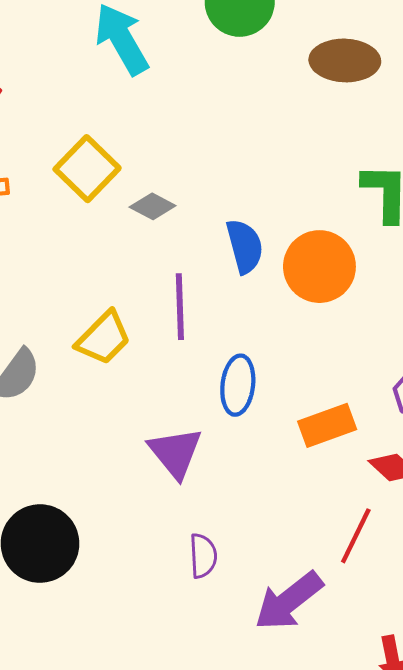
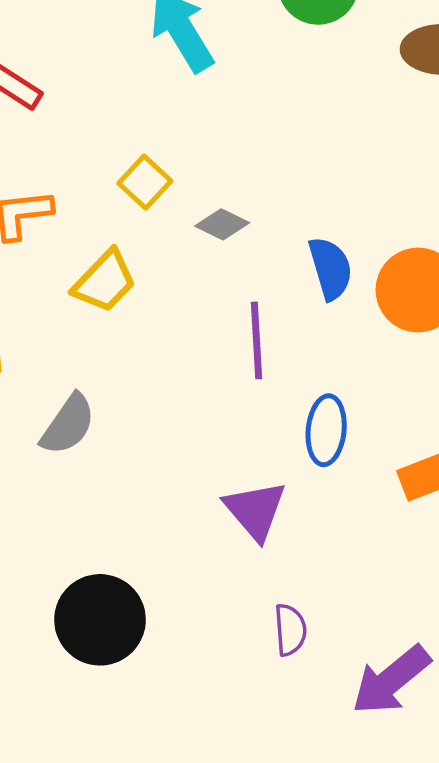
yellow square: (87, 169) -> (145, 182), size x0.7
yellow trapezoid: (104, 338) -> (105, 281), moved

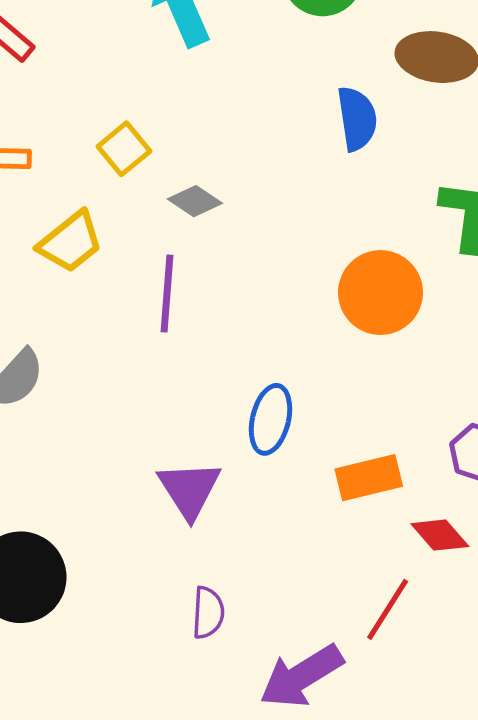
blue semicircle: (330, 268) -> (357, 119), moved
purple line: (257, 340) -> (167, 293), moved

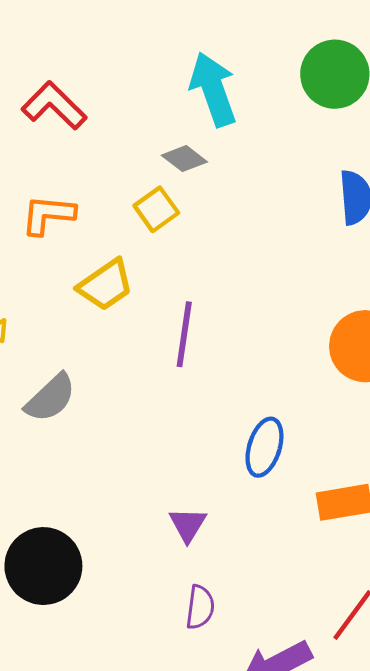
gray diamond: (195, 201) -> (184, 159), moved
purple triangle: (189, 489) -> (188, 525), moved, size x0.7

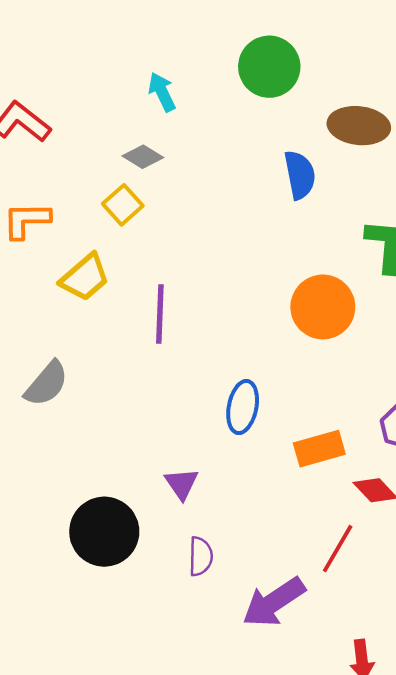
cyan arrow: (213, 89) -> (162, 92), size x0.6
black circle: (43, 566) -> (104, 532), moved

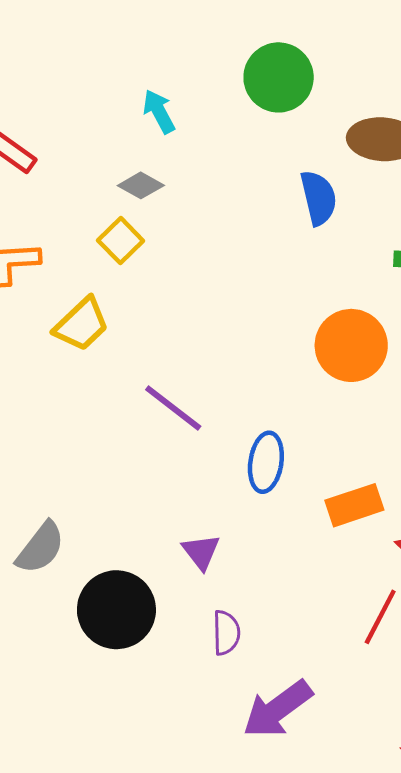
purple line: (160, 314) -> (173, 408), moved, turned -52
gray semicircle: (46, 384) -> (40, 548), moved
purple arrow: (274, 602) -> (277, 709), moved

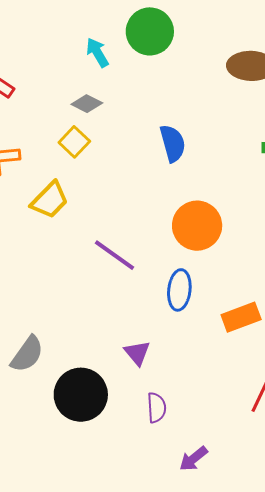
green circle: (279, 77) -> (150, 31), moved
blue semicircle: (318, 198) -> (173, 143), moved
orange circle: (351, 345) -> (197, 226), moved
purple arrow: (277, 709) -> (193, 459), size x0.6

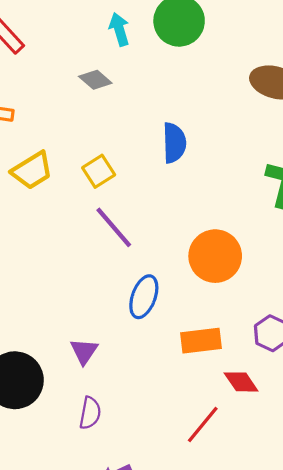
yellow square: (74, 142) -> (99, 171), moved
orange circle: (197, 226) -> (215, 256), moved
purple line: (115, 255) -> (114, 227), moved

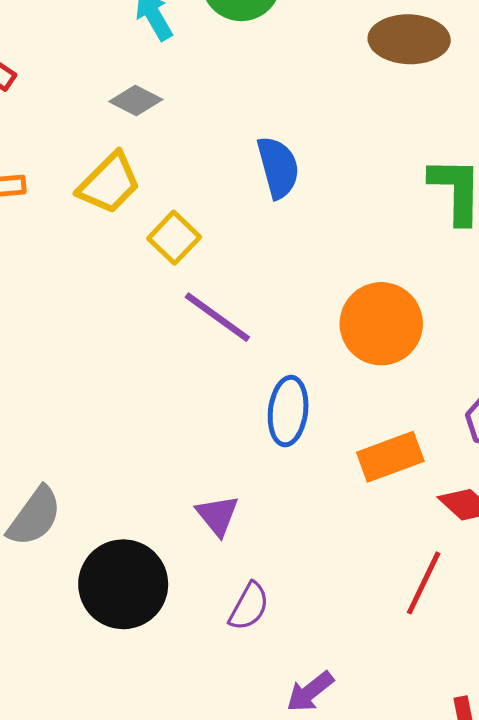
yellow trapezoid: (32, 170) -> (109, 183), moved
purple semicircle: (90, 413) -> (249, 606), turned 32

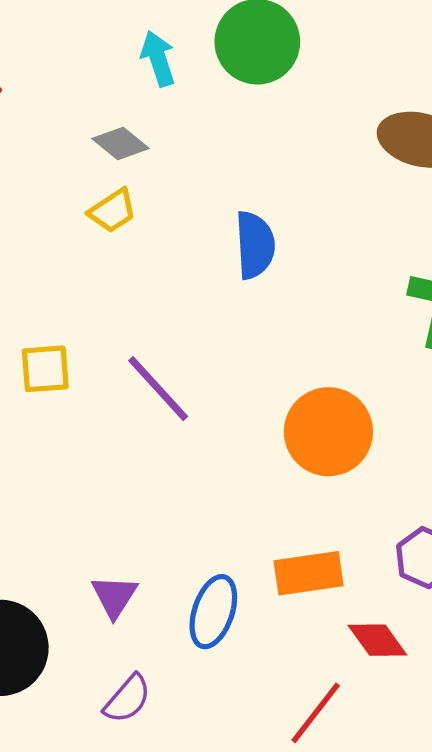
yellow trapezoid: (109, 183) -> (113, 211), moved, size x0.7
yellow square: (174, 238) -> (45, 369), moved, turned 30
blue ellipse: (288, 411) -> (213, 612), moved

